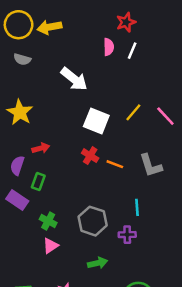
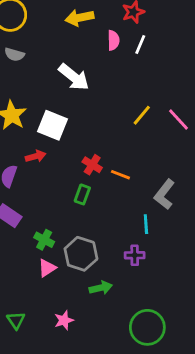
yellow arrow: (49, 27) -> (79, 18), moved
white square: (96, 121) -> (53, 125), moved
gray L-shape: (151, 165) -> (164, 194), moved, turned 55
green rectangle: (38, 182) -> (82, 194), moved
gray hexagon: (93, 221) -> (81, 254), moved

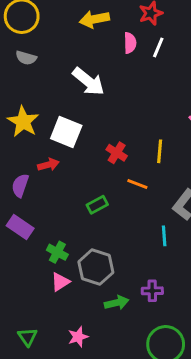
yellow line: (142, 115) -> (160, 151), moved, turned -35
red cross: (92, 165) -> (117, 153), moved
green rectangle: (82, 194) -> (97, 205), turned 42
purple cross: (135, 255) -> (152, 291), moved

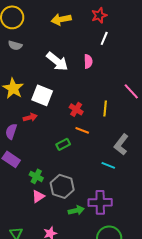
pink semicircle: (130, 43) -> (88, 61), moved
orange line: (137, 184) -> (82, 130), moved
cyan line: (164, 236) -> (108, 165), turned -64
purple cross: (152, 291) -> (100, 202), size x1.6

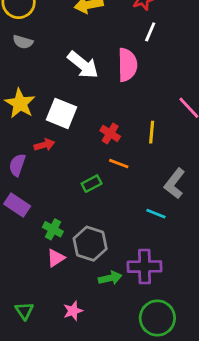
pink semicircle: (88, 61) -> (127, 65), size x1.6

